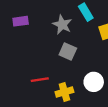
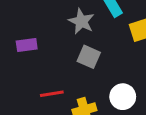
purple rectangle: (21, 21) -> (27, 45), moved

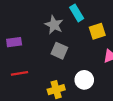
red line: (52, 94) -> (19, 73), moved

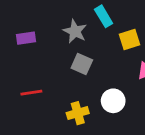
purple rectangle: (14, 42) -> (26, 38), moved

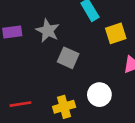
gray star: (75, 31) -> (48, 31), moved
red line: (31, 93) -> (20, 104), moved

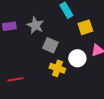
white circle: (99, 95) -> (77, 58), moved
yellow cross: (64, 107) -> (57, 68), moved, turned 35

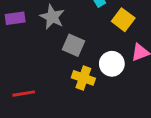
yellow square: (85, 27) -> (123, 20), turned -35

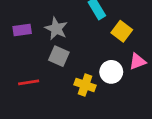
gray square: (73, 45) -> (59, 56), moved
red line: (24, 94) -> (29, 82), moved

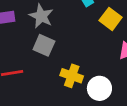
white circle: (111, 72) -> (99, 88), moved

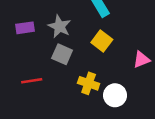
yellow square: (111, 19) -> (102, 41), moved

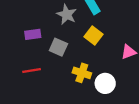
gray star: (59, 26) -> (67, 14), moved
purple rectangle: (25, 28) -> (33, 34), moved

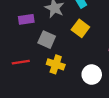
purple rectangle: (33, 34) -> (26, 19), moved
yellow cross: (82, 73) -> (56, 64), moved

